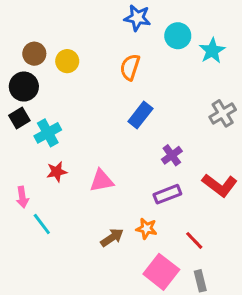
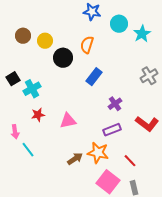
black circle: (24, 87) -> (63, 58), moved
orange star: (146, 229) -> (98, 153), size x1.5

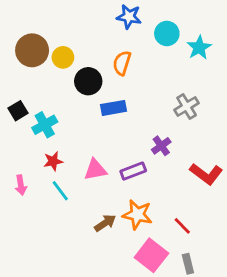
brown circle: (23, 36) -> (32, 50), size x1.5
gray cross: (149, 76) -> (187, 107), moved
blue rectangle: (94, 77) -> (114, 108), moved, turned 42
purple rectangle: (112, 130) -> (133, 171), moved
cyan line: (28, 150) -> (60, 191), moved

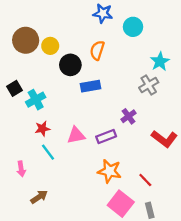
cyan star: (199, 48) -> (160, 62), moved
pink arrow: (21, 185) -> (21, 169), moved
brown arrow: (105, 223) -> (39, 197), moved

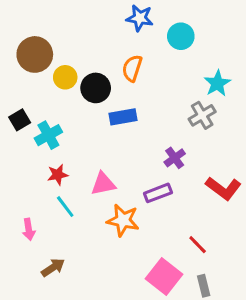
yellow circle: (50, 46) -> (65, 77), moved
purple rectangle: (106, 136) -> (158, 193), moved
orange star: (110, 171) -> (123, 220), moved

